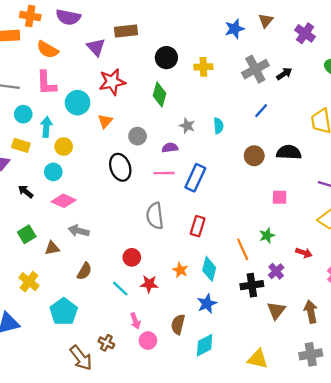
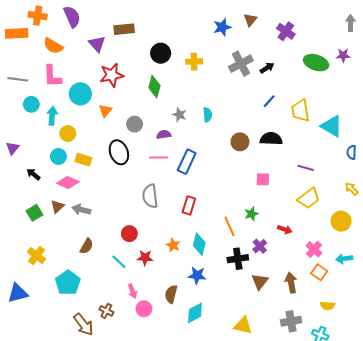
purple semicircle: (68, 17) -> (72, 17), turned -125
blue line: (261, 111) -> (269, 101), moved
yellow rectangle: (21, 145) -> (83, 160), moved
brown triangle: (52, 248) -> (57, 207), moved, turned -32
blue star: (207, 304) -> (197, 275), turned 30

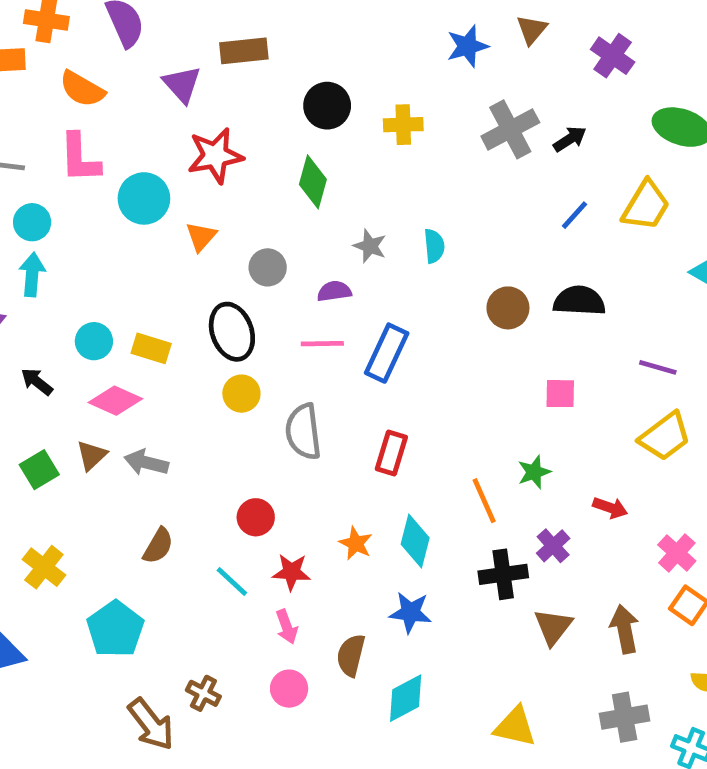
yellow trapezoid: (300, 111) -> (646, 206), moved, turned -140
cyan arrow: (52, 116) -> (32, 275), moved
yellow circle: (68, 134) -> (241, 394), moved
pink arrow: (132, 291) -> (287, 627), moved

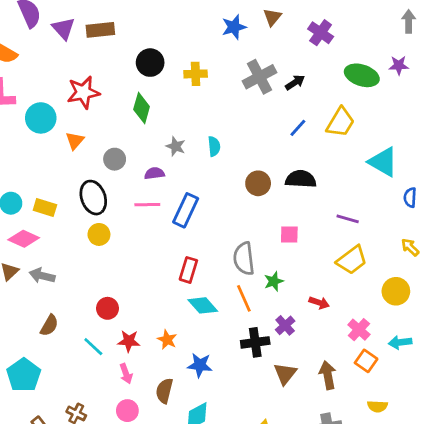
purple triangle: (182, 84) -> (63, 28), moved
gray semicircle: (303, 432) -> (244, 259), moved
cyan diamond: (415, 541) -> (203, 305), moved, turned -56
orange star: (356, 543) -> (167, 340), moved

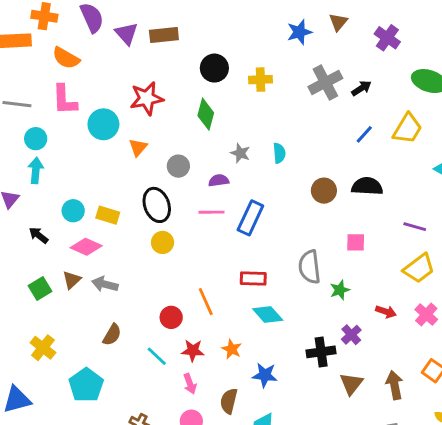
red rectangle: (188, 270) -> (253, 278), turned 75
orange line: (244, 298) -> (206, 302), moved
pink cross: (359, 330) -> (426, 315), moved

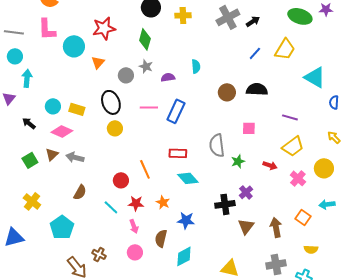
cyan circle: (36, 139) -> (15, 56), moved
gray star: (240, 153) -> (146, 66), moved
purple semicircle: (219, 180) -> (168, 77), moved
red arrow: (386, 312) -> (270, 165), moved

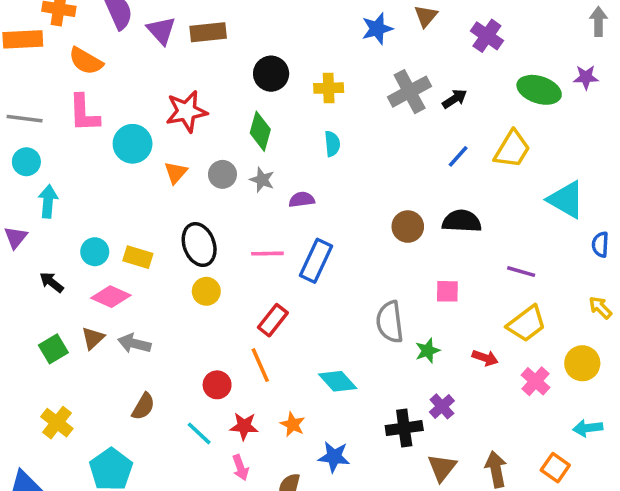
cyan semicircle: (196, 66) -> (332, 144), moved
gray circle: (126, 75) -> (222, 174), moved
red rectangle: (178, 153) -> (273, 320), moved, turned -54
orange square: (303, 217) -> (555, 468), moved

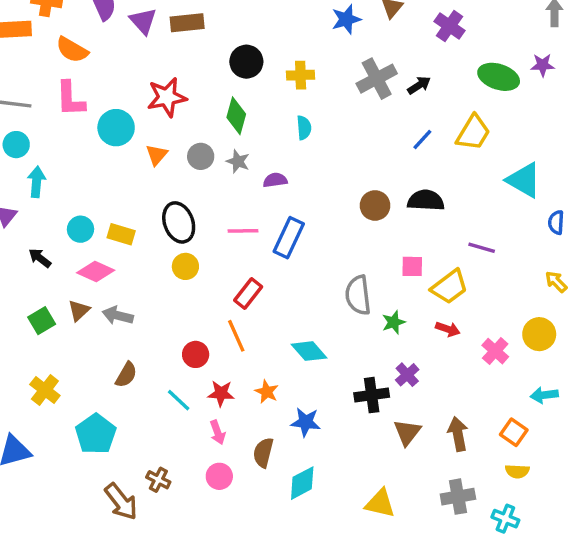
yellow trapezoid: (527, 324) -> (449, 287), moved

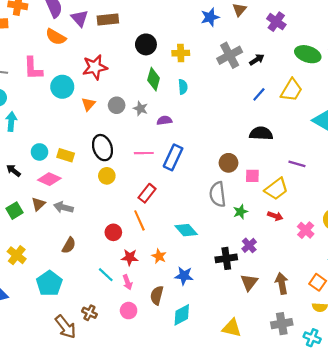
orange semicircle: (72, 50) -> (56, 37), moved
green diamond: (236, 116) -> (154, 79), moved
brown circle: (375, 205) -> (228, 163), moved
cyan line: (179, 400) -> (106, 275), moved

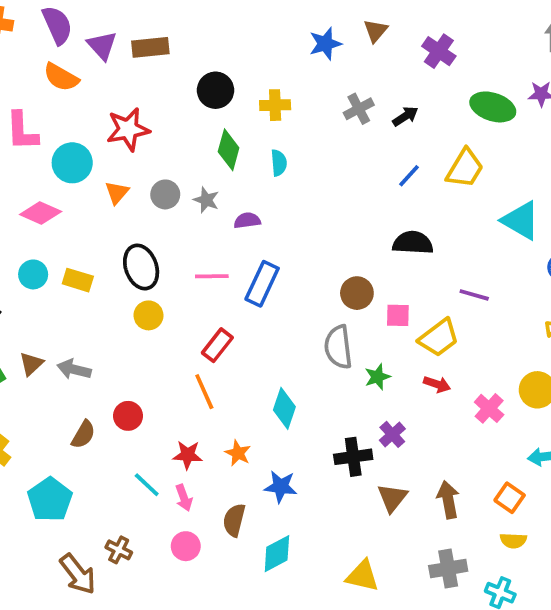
gray cross: (230, 55) -> (359, 109), size x0.7
pink diamond: (49, 179) -> (41, 213), moved
cyan diamond: (186, 230) -> (284, 408), turned 60
red circle: (113, 232) -> (128, 416), moved

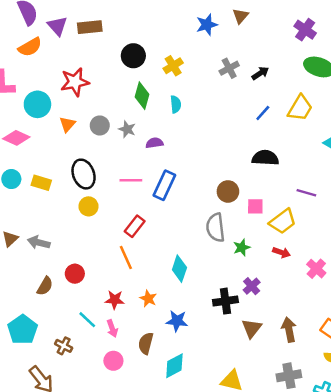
purple cross: (439, 51) -> (305, 30), moved
orange semicircle: (61, 77) -> (30, 47), turned -60
yellow cross: (275, 105) -> (173, 66), turned -30
brown cross: (119, 550) -> (64, 346), moved

